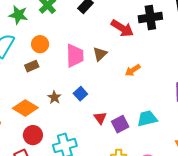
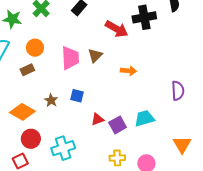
orange arrow: (133, 70) -> (128, 71), turned -140
blue square: (80, 94) -> (77, 96), turned -32
red triangle: (100, 118) -> (97, 119), turned 48

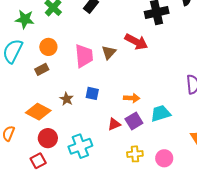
red arrow: (117, 29) -> (136, 42), moved
orange arrow: (128, 71) -> (132, 98), moved
red triangle: (97, 119) -> (114, 124), moved

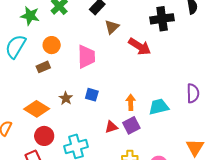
brown triangle: (109, 52) -> (112, 27), moved
orange arrow: (132, 98) -> (131, 102), turned -98
cyan trapezoid: (161, 113) -> (159, 107), moved

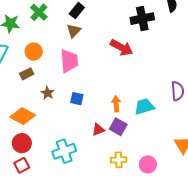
brown triangle: (112, 27) -> (74, 31), moved
brown star: (66, 98) -> (48, 93), moved
purple square: (131, 125) -> (118, 127), turned -30
red circle: (44, 136) -> (22, 143), moved

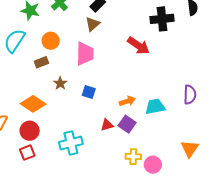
orange arrow: (116, 104) -> (127, 101), turned 70
yellow cross: (119, 160) -> (133, 157), moved

